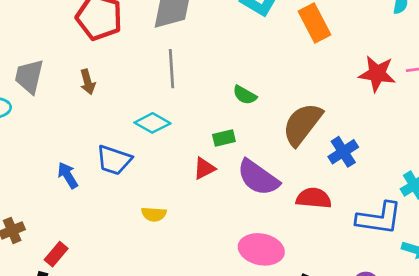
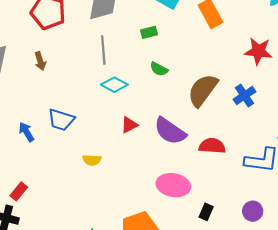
cyan diamond: (152, 123) -> (114, 85), moved
green rectangle: (224, 138) -> (149, 32), moved
blue cross: (343, 152) -> (244, 95), moved

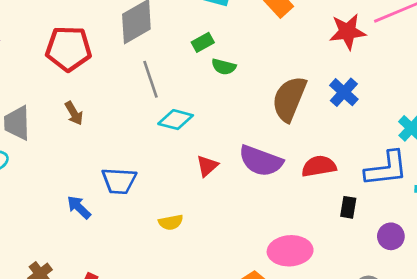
green semicircle: (159, 69) -> (224, 67), moved
pink ellipse: (173, 185) -> (290, 251), moved
black rectangle: (206, 212) -> (348, 207), moved

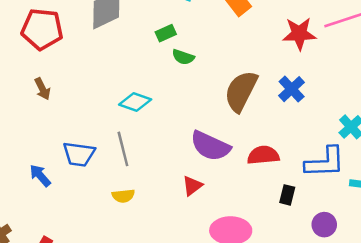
gray line: (150, 79) -> (123, 149), moved
red triangle: (207, 166) -> (192, 186), moved

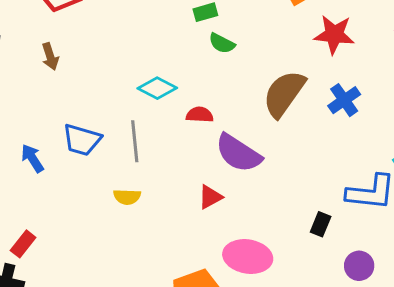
red star: (299, 34) -> (334, 34), moved
red semicircle: (263, 155) -> (200, 115), moved, size x0.7

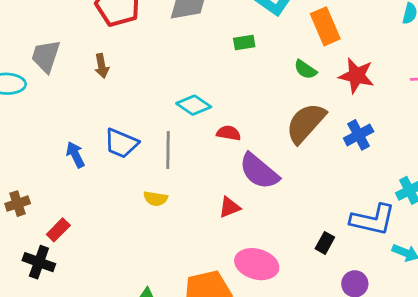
green semicircle: (222, 43) -> (305, 70), moved

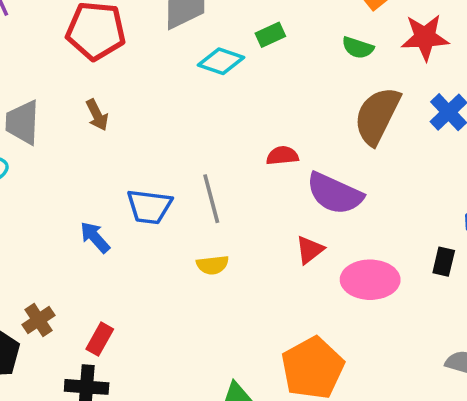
cyan diamond: (194, 105) -> (221, 61), moved
pink ellipse: (257, 264) -> (370, 280), moved

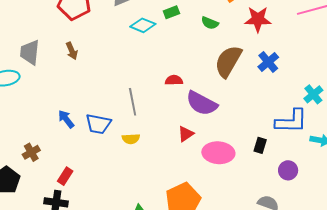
green semicircle: (358, 48) -> (210, 23), moved
blue trapezoid: (149, 207) -> (98, 124), moved
brown cross: (39, 320) -> (31, 152), moved

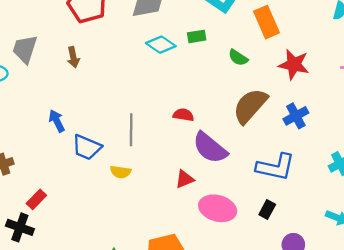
blue arrow: (66, 119) -> (57, 121), moved
blue L-shape: (291, 121) -> (275, 167), moved

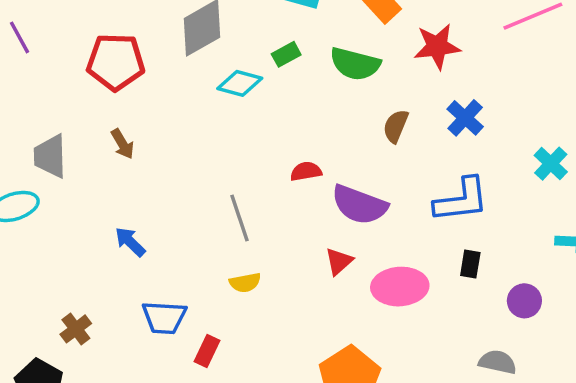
green semicircle: (238, 58) -> (355, 64), size x1.6
brown semicircle: (250, 106) -> (396, 126), size x0.6
blue trapezoid: (87, 147) -> (164, 318), moved
red rectangle: (36, 199) -> (207, 351), moved

